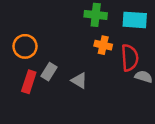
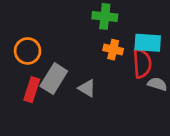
cyan rectangle: (135, 20) -> (148, 43), moved
gray rectangle: (49, 72) -> (54, 79), size x1.5

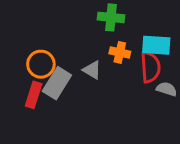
orange circle: (28, 51) -> (41, 64), moved
gray triangle: (87, 88) -> (92, 70), moved

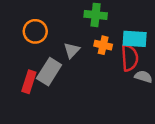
orange circle: (41, 64) -> (35, 31), moved
gray triangle: (92, 70) -> (72, 50), moved, turned 42

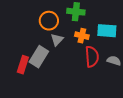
orange circle: (35, 31) -> (49, 21), moved
red semicircle: (130, 58) -> (92, 57), moved

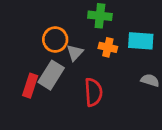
orange circle: (49, 21) -> (55, 39), moved
red semicircle: (92, 57) -> (93, 92), moved

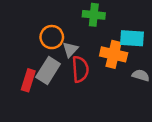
orange cross: (108, 47) -> (114, 54), moved, size x1.5
red semicircle: (93, 92) -> (80, 69), moved

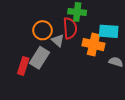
gray triangle: (70, 49) -> (58, 40), turned -32
red semicircle: (80, 69) -> (70, 28), moved

